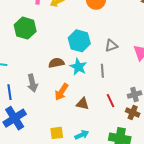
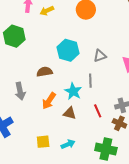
cyan star: (78, 67) -> (73, 91), moved

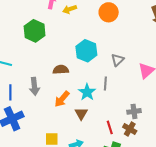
gray triangle: (100, 56) -> (117, 60), turned -32
red line: (98, 111) -> (110, 127), moved
brown triangle: (70, 113) -> (81, 114), turned 40

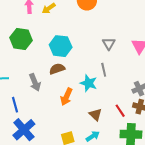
cyan hexagon: (86, 51) -> (61, 46), moved
gray arrow: (34, 86) -> (35, 82), moved
brown triangle: (81, 114) -> (95, 115), moved

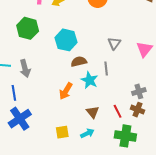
brown semicircle: (57, 69) -> (79, 62), moved
gray arrow: (35, 82) -> (25, 68), moved

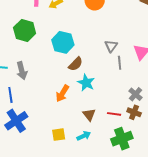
brown semicircle: (79, 62) -> (76, 64), turned 147
gray line: (106, 69) -> (120, 63), moved
gray cross: (139, 91) -> (135, 94), turned -32
red line: (118, 111) -> (114, 114), turned -56
green cross: (125, 136) -> (122, 139), turned -30

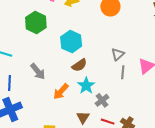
gray arrow: (22, 71) -> (38, 71), moved, turned -36
gray cross: (135, 94) -> (102, 100), moved

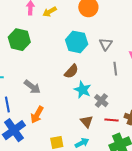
cyan hexagon: (71, 42) -> (77, 42), moved
gray triangle: (118, 54) -> (106, 44), moved
orange arrow: (61, 92) -> (37, 115), moved

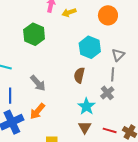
gray line: (115, 69) -> (113, 74), moved
brown semicircle: (71, 71) -> (79, 75), turned 140
cyan star: (83, 90) -> (86, 106), moved
gray cross: (101, 101) -> (107, 93), moved

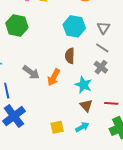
gray line: (113, 74) -> (102, 48), turned -48
orange arrow: (37, 111) -> (54, 77), moved

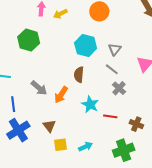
gray cross: (101, 67) -> (119, 88), moved
red line: (111, 103) -> (110, 116), moved
brown triangle: (86, 106) -> (49, 126), moved

